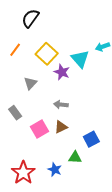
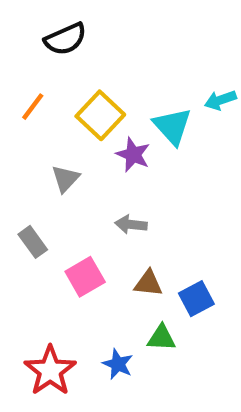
black semicircle: (30, 18) -> (65, 39), turned -150
brown triangle: (61, 127) -> (148, 283), moved, turned 32

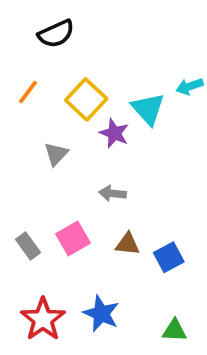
gray rectangle: (33, 242) -> (28, 246), moved
green triangle: (161, 338) -> (174, 330), moved
blue star: (118, 364) -> (101, 314), size x1.4

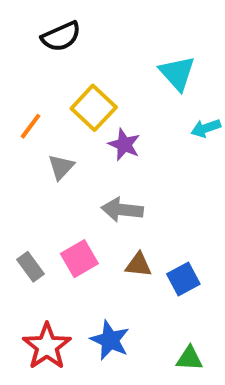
cyan arrow: (189, 86) -> (206, 128), moved
orange line: (28, 92) -> (31, 126), moved
cyan triangle: (148, 109) -> (177, 73), moved
gray arrow: (112, 193) -> (122, 210), size x1.4

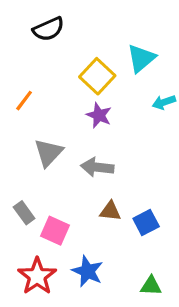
cyan triangle: (177, 73) -> (141, 58), turned 32
yellow square: (94, 108) -> (97, 76), moved
gray triangle: (61, 167) -> (48, 153), moved, size x1.4
pink square: (79, 259) -> (55, 231), moved, turned -36

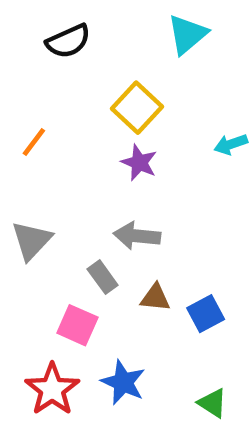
cyan triangle: (141, 58) -> (187, 34), moved
gray triangle: (48, 153) -> (32, 240), moved
gray rectangle: (24, 213) -> (103, 277), moved
green triangle: (151, 286) -> (212, 403), turned 30

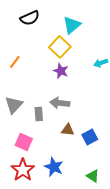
cyan triangle: (187, 34) -> (72, 25), moved
gray rectangle: (103, 277) -> (39, 114), moved, turned 32
pink square: (77, 325) -> (24, 142), moved

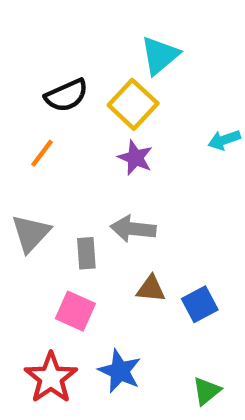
black semicircle: (30, 18) -> (66, 95), moved
orange line: (15, 62) -> (42, 153), moved
pink square: (24, 142) -> (75, 311), moved
green triangle: (93, 176) -> (206, 391), turned 48

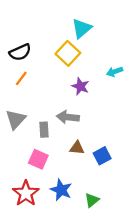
black semicircle: (66, 95) -> (20, 52), moved
purple star: (135, 158) -> (80, 86), moved
green triangle: (206, 391) -> (92, 200), moved

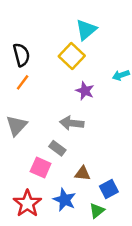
black semicircle: (20, 52) -> (21, 55), turned -80
gray rectangle: (44, 130) -> (57, 148), moved, turned -49
brown triangle: (77, 148) -> (82, 173), moved
blue square: (102, 156) -> (109, 189), moved

